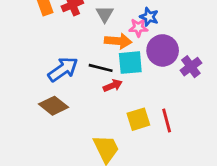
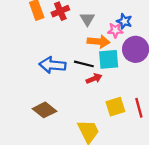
blue arrow: (63, 69) -> (52, 65), turned -140
brown diamond: (54, 106) -> (45, 110), moved

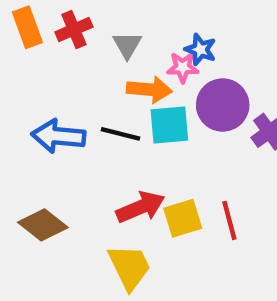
red arrow: (94, 79) -> (141, 207), moved, size x1.5

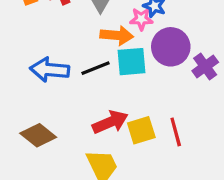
black line: (121, 134) -> (95, 68), turned -36

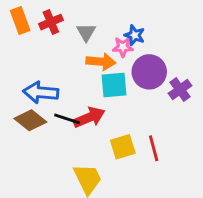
black line: (95, 68) -> (67, 119), moved, turned 40
red arrow: (110, 122) -> (89, 117), moved
brown diamond: (38, 135) -> (30, 120), moved

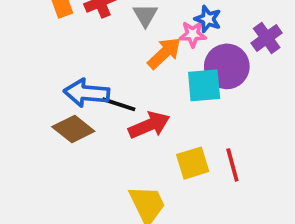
orange arrow: (101, 62) -> (164, 53), turned -48
cyan square: (114, 85) -> (204, 85), moved
purple cross: (180, 89) -> (267, 38), moved
black line: (67, 119) -> (119, 104), moved

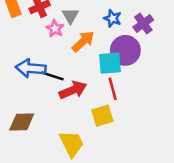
pink star: (193, 34) -> (55, 29), moved, turned 30
purple cross: (267, 38) -> (143, 24), moved
brown diamond: (73, 129) -> (22, 122), moved, turned -40
red line: (232, 165) -> (113, 89), moved

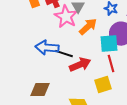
pink star: (55, 29) -> (66, 17), size x1.6

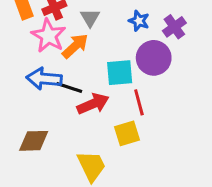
pink star: (66, 17) -> (49, 36), moved
orange arrow: (88, 27) -> (75, 46), moved
cyan square: (109, 44) -> (120, 73), moved

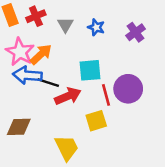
blue star: (139, 21) -> (96, 27), moved
pink star: (49, 36) -> (20, 52), moved
orange arrow: (75, 46) -> (41, 54), moved
purple circle: (154, 58) -> (128, 89), moved

